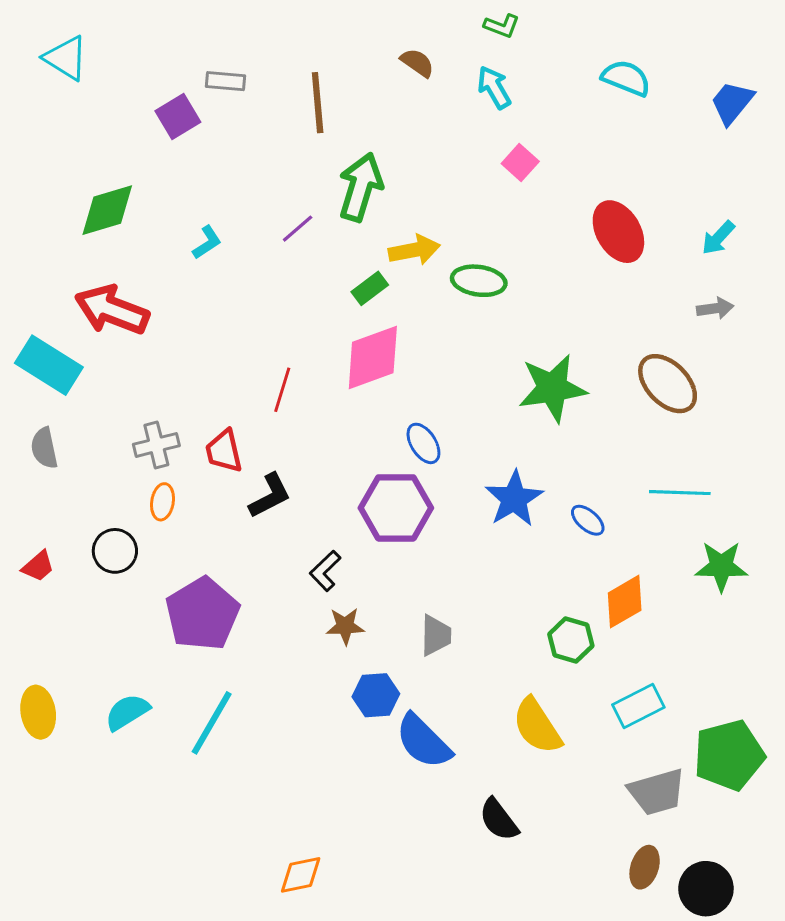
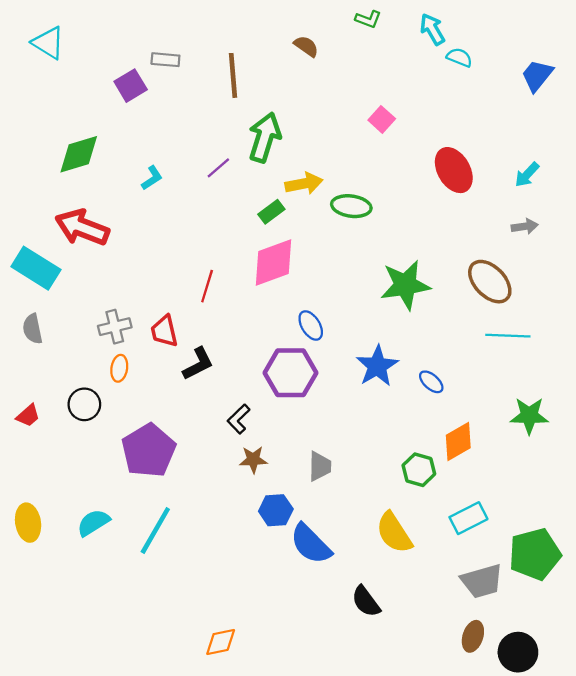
cyan semicircle: (626, 78) -> (459, 57), size x0.7
cyan arrow: (494, 87) -> (432, 29), moved
cyan line: (680, 493) -> (508, 336), moved

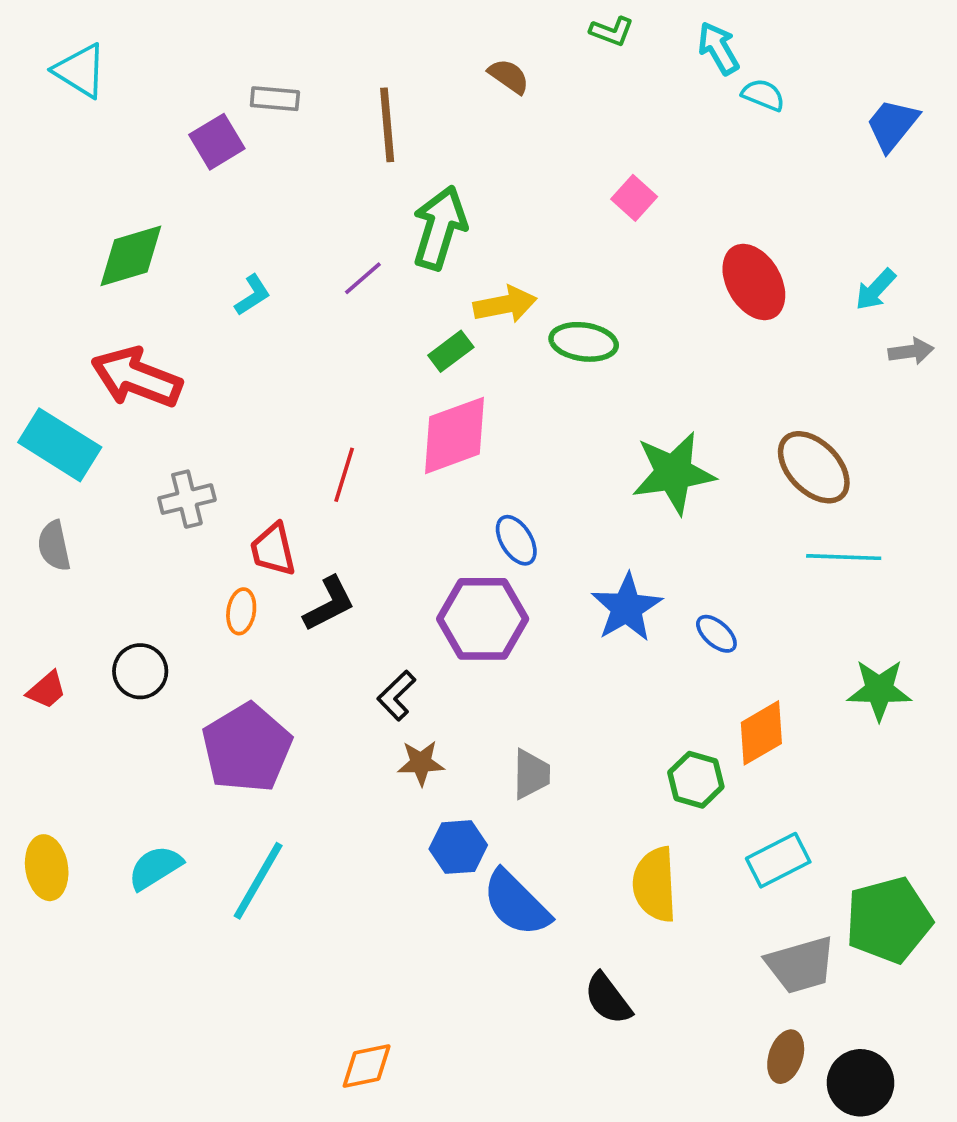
gray arrow: (525, 226) -> (911, 351), moved
gray cross: (115, 327) -> (187, 499), moved
orange ellipse: (119, 368) -> (241, 611), moved
yellow semicircle: (394, 533) -> (655, 884), turned 30

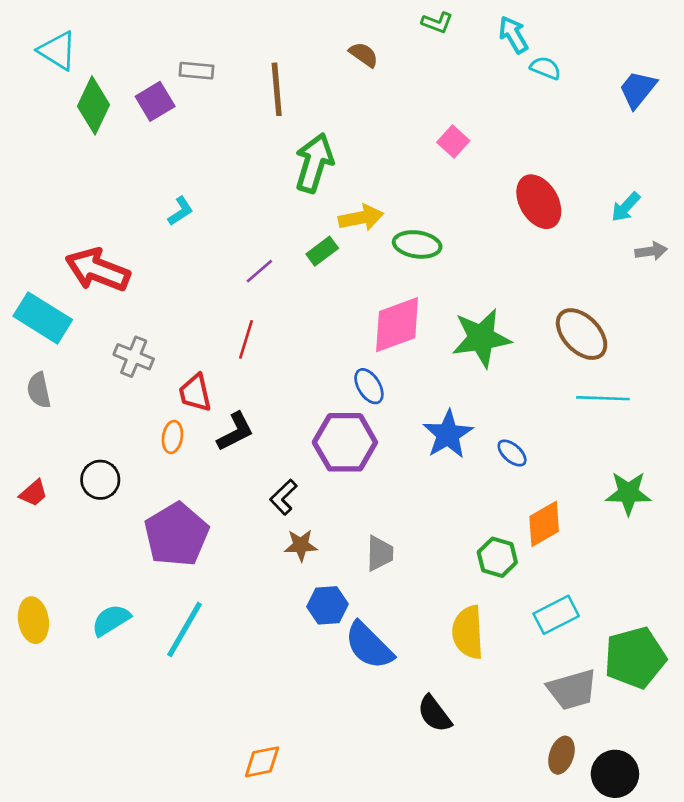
green diamond: (131, 256) -> (94, 105), moved, turned -48
purple line: (363, 278) -> (259, 271), moved
pink diamond: (455, 435) -> (397, 325), moved
gray cross: (187, 499) -> (134, 357), turned 36

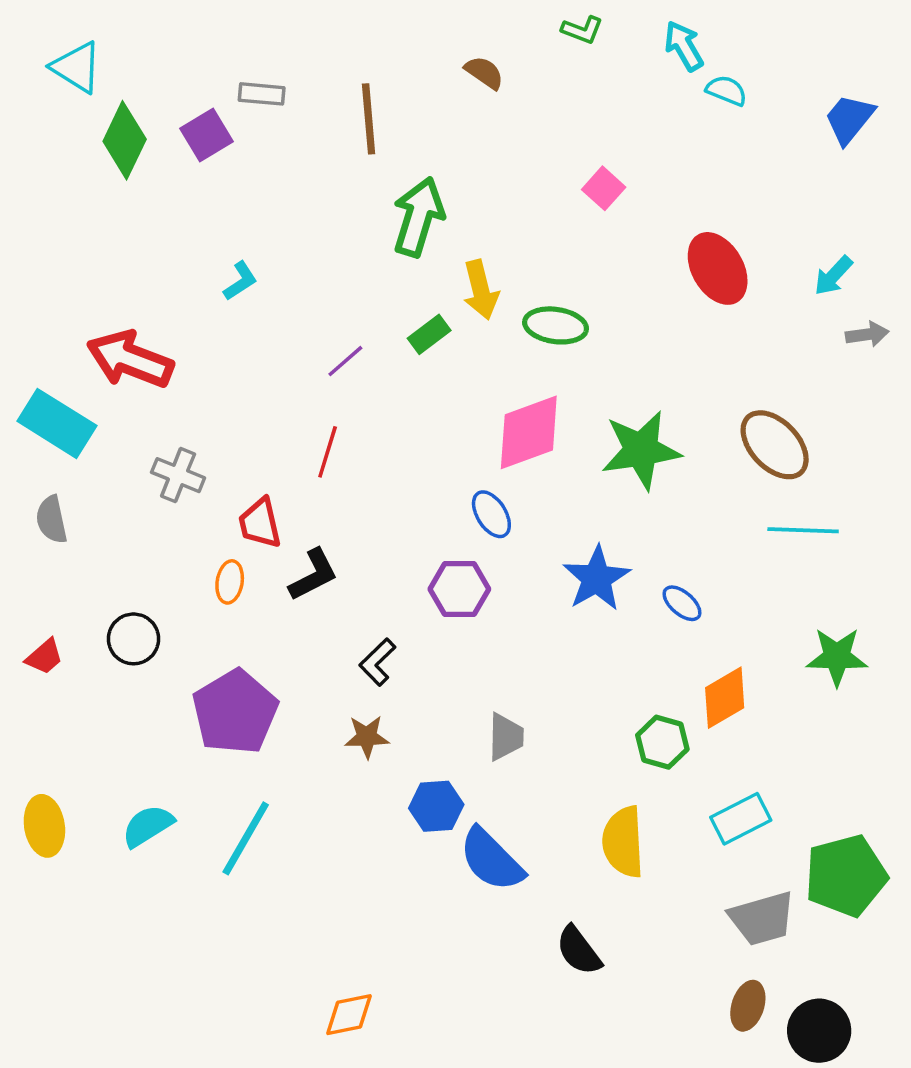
yellow arrow: (361, 218) -> (481, 290), turned 87
purple hexagon: (345, 442) -> (459, 589), size x0.7
brown star: (301, 545) -> (367, 737), moved

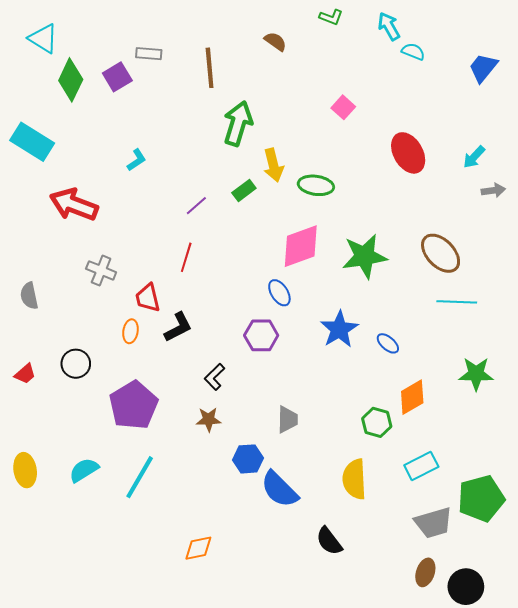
cyan rectangle: (57, 423) -> (32, 142), moved
orange diamond: (349, 1015) -> (198, 548), moved

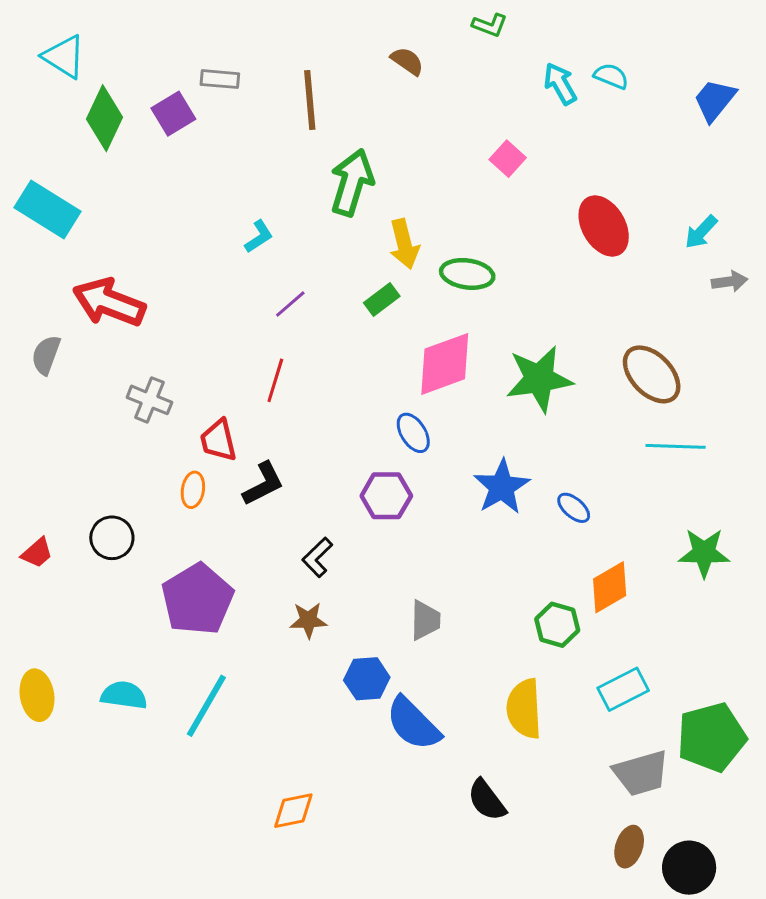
cyan arrow: (389, 26) -> (560, 84), moved
cyan L-shape: (137, 160) -> (259, 236), moved
green rectangle: (244, 190) -> (382, 299), moved
gray semicircle: (29, 296) -> (46, 355), moved, turned 32
cyan semicircle: (84, 470) -> (124, 695), turned 40

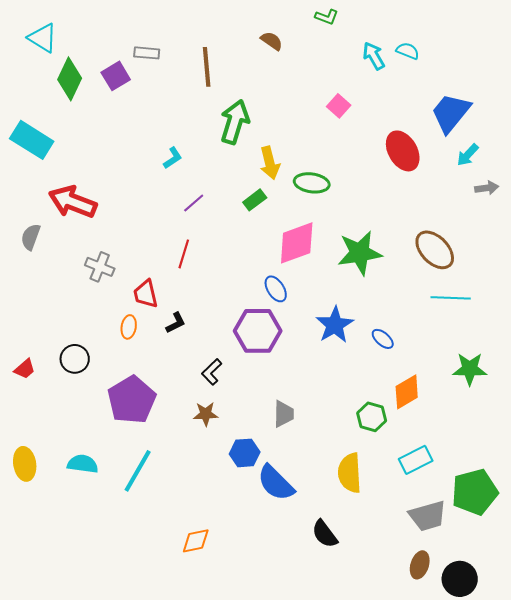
blue trapezoid: (715, 100) -> (451, 113), moved, size x1.4
black L-shape: (263, 484) -> (176, 323), size x0.7
purple hexagon: (386, 496) -> (258, 331), size x1.4

